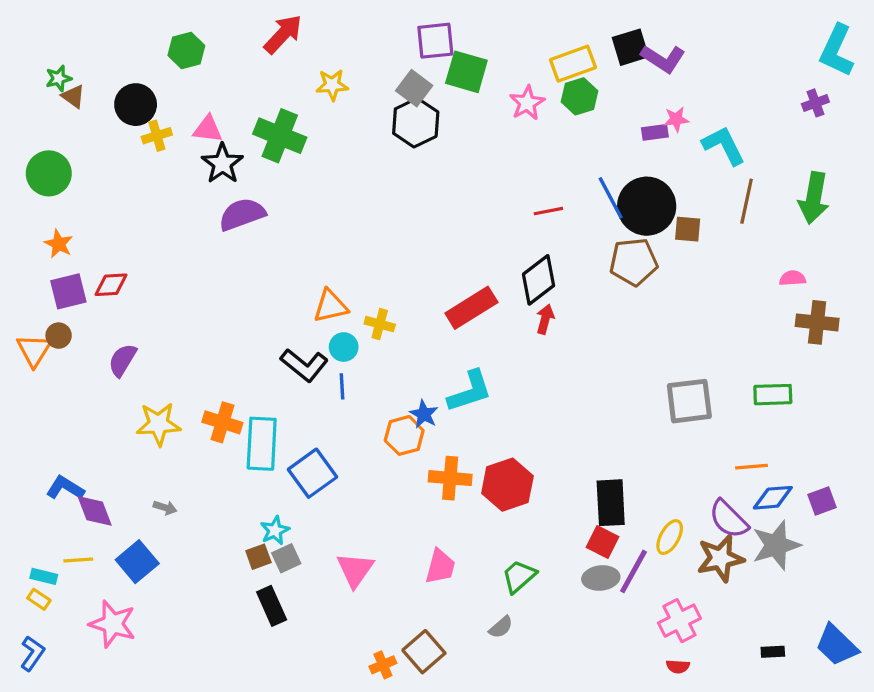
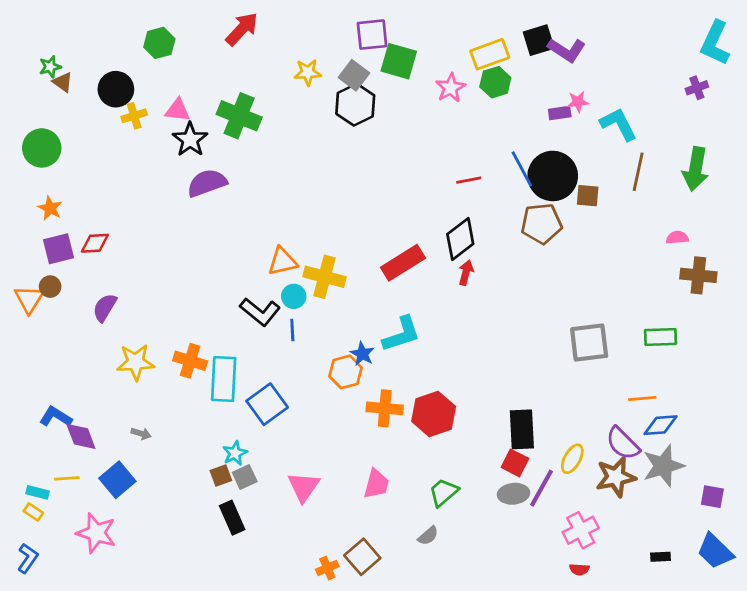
yellow star: (332, 85) -> (308, 72), moved
yellow cross: (380, 324) -> (324, 277), size x1.6
purple square: (822, 501) -> (712, 497), moved, turned 30

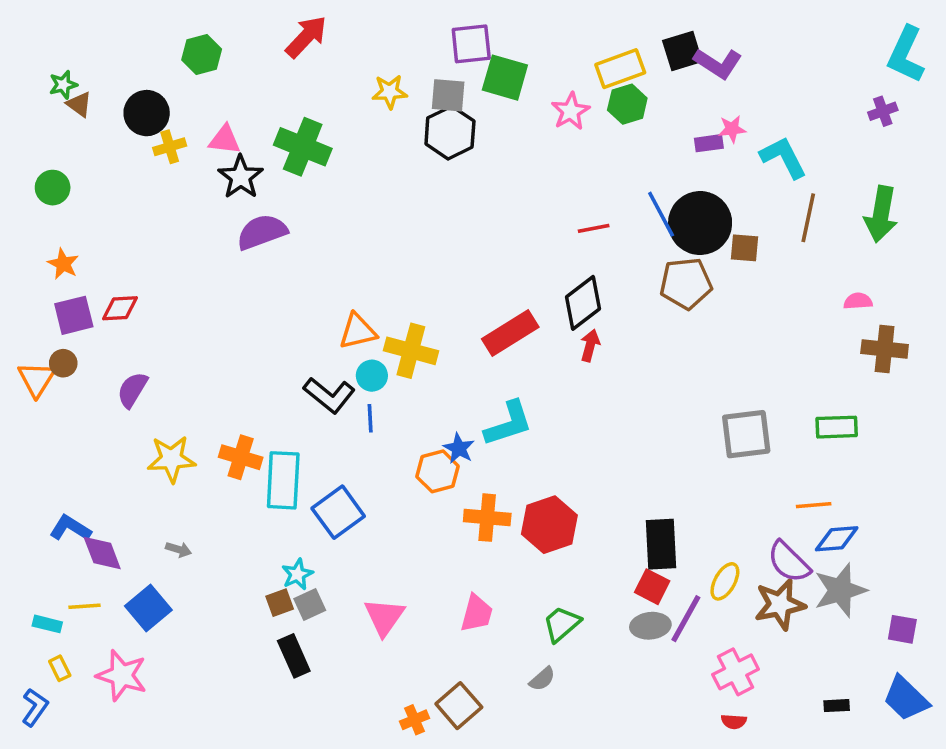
gray square: (354, 75) -> (448, 95), turned -32
green circle: (42, 148) -> (53, 188), size x0.7
yellow rectangle: (33, 512) -> (60, 668), moved, turned 30

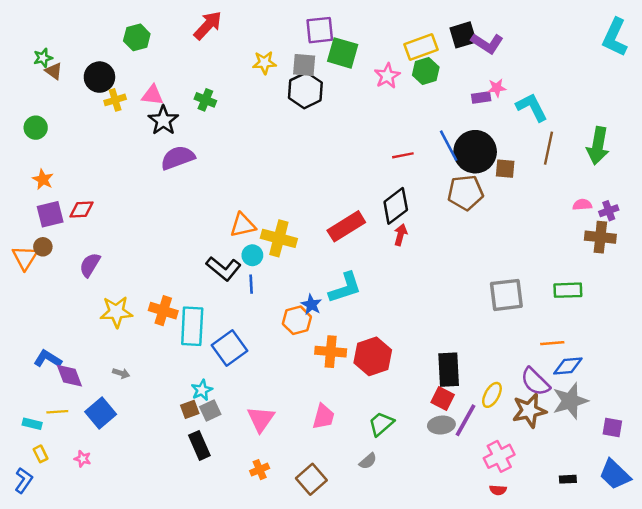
purple cross: (883, 111) -> (609, 211), moved
green cross: (303, 147) -> (205, 100), size x0.6
pink star: (122, 675) -> (83, 459), size x0.5
orange cross: (414, 720) -> (260, 470), moved

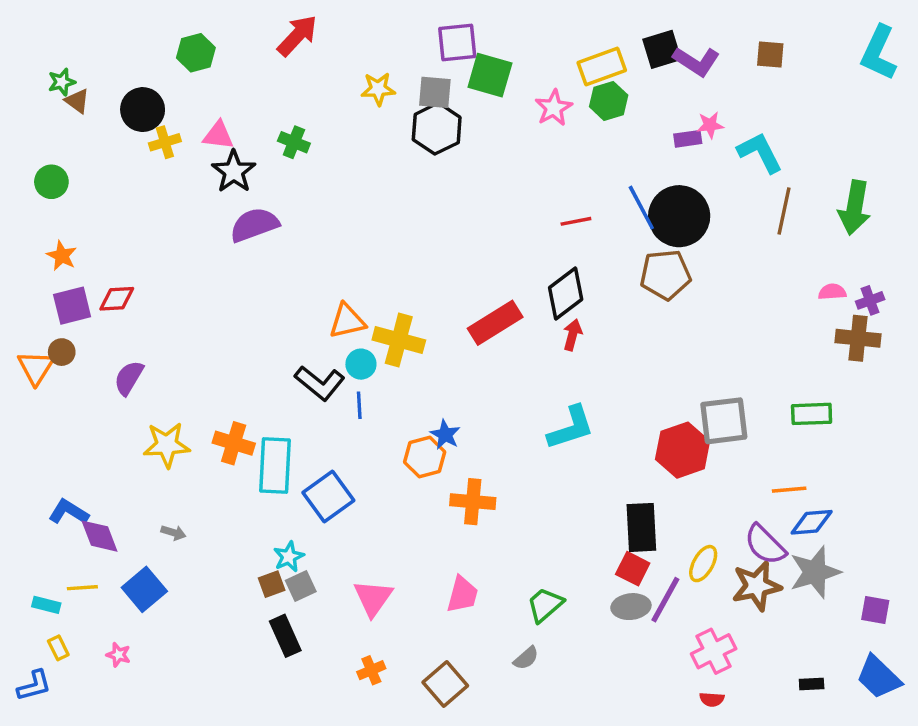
brown square: (505, 169) -> (770, 55), moved
cyan L-shape: (345, 288) -> (571, 428), moved
red hexagon: (373, 356) -> (683, 450), moved
blue L-shape: (24, 480) -> (34, 686), turned 40

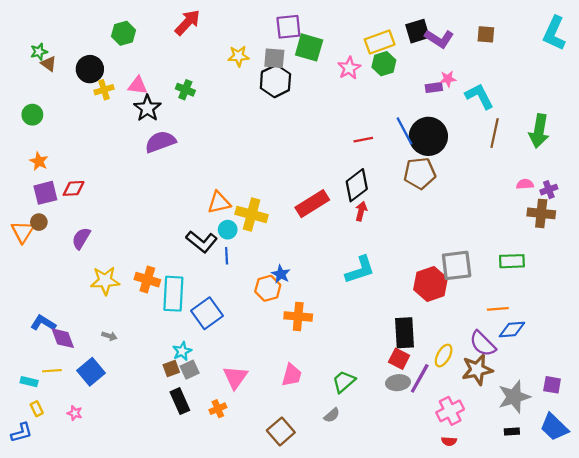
gray star: (815, 572) -> (514, 397), moved
orange cross: (371, 670) -> (218, 409), moved

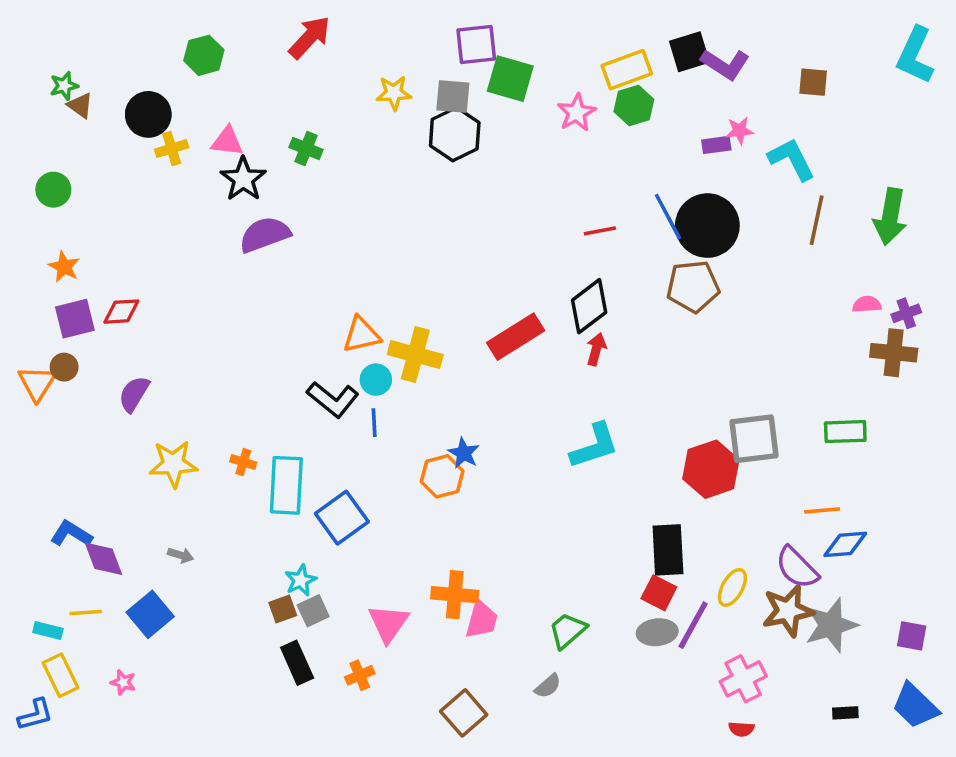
brown square: (486, 34) -> (813, 82), moved
orange cross: (147, 280) -> (243, 462), size x0.6
orange cross: (298, 316) -> (455, 595), moved
gray star: (514, 397) -> (831, 625), moved
yellow rectangle: (37, 409) -> (61, 675), size x1.6

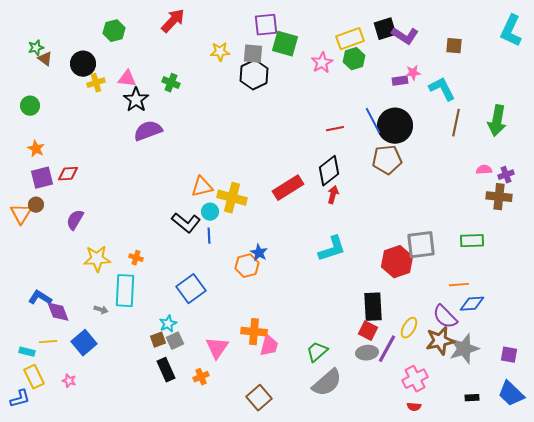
cyan rectangle: (286, 485) -> (125, 291), moved
gray semicircle: (548, 686) -> (327, 383), moved, size x2.0

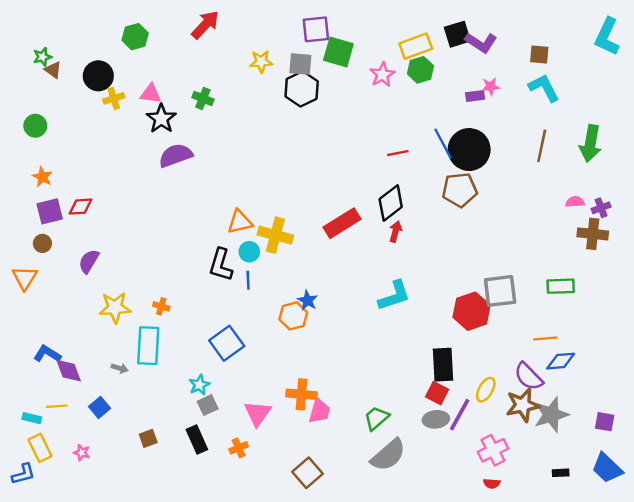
cyan L-shape: (442, 89) -> (544, 88), moved
orange triangle: (21, 214) -> (25, 278), moved
black L-shape: (186, 223) -> (221, 265), turned 68
brown square: (158, 340) -> (148, 438), moved
blue square: (84, 343) -> (99, 407), size x0.7

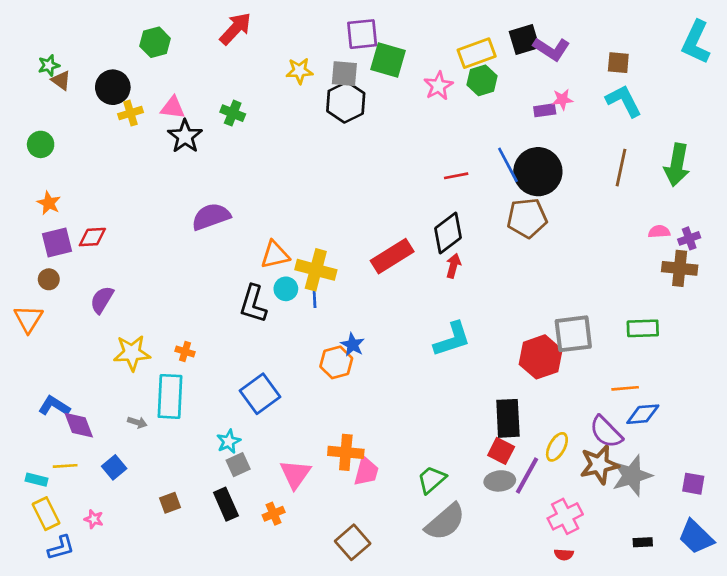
purple semicircle: (176, 155) -> (211, 217), moved
blue line: (248, 280) -> (314, 297), moved
blue L-shape: (23, 474) -> (61, 548), moved

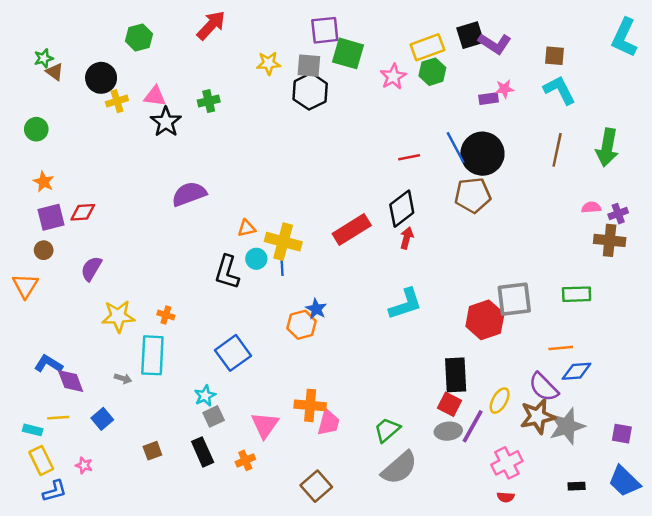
green cross: (233, 113) -> (209, 101), turned -35
orange triangle: (275, 255) -> (247, 228), size x0.7

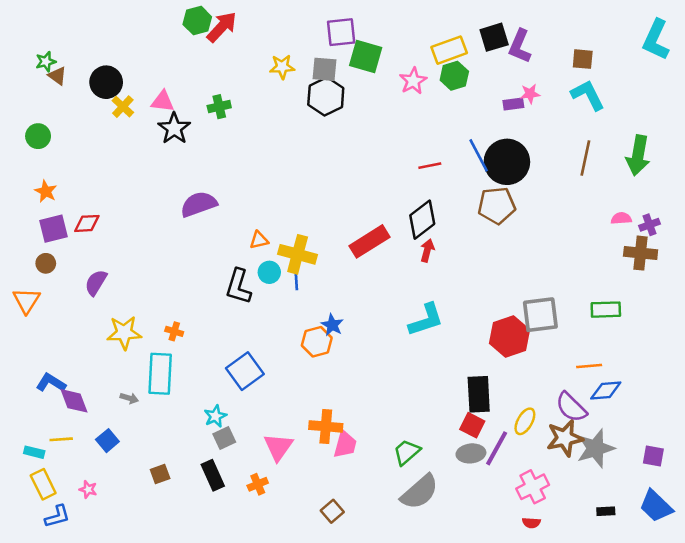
green hexagon: (139, 38) -> (197, 21), moved
purple L-shape: (495, 44) -> (520, 46), turned 80
yellow cross: (117, 101) -> (123, 107), turned -30
brown square: (316, 486) -> (332, 511), size x0.7

